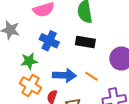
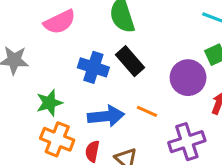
blue cross: (49, 41) -> (93, 67), moved
black rectangle: (85, 42) -> (130, 61), turned 48

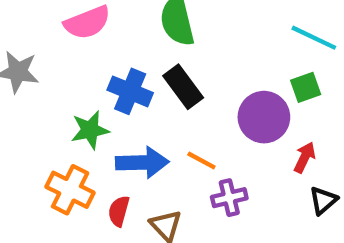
green star: (49, 103) -> (90, 130), moved
purple cross: (187, 142) -> (229, 198), moved, size x0.7

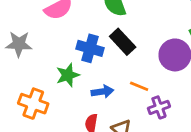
blue arrow: (142, 162) -> (102, 92), size x0.7
orange cross: (70, 190) -> (33, 104), moved

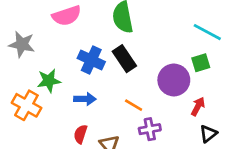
green star: (68, 75) -> (49, 81), moved
blue arrow: (102, 92) -> (85, 99), moved

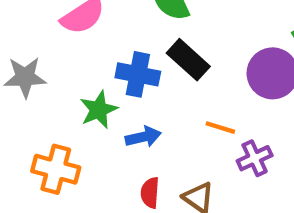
green star: (49, 81) -> (99, 110), moved

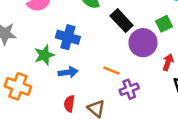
black rectangle: (188, 60) -> (122, 21), moved

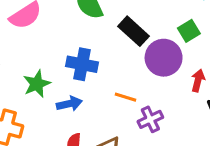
blue cross: (68, 37) -> (82, 64), moved

